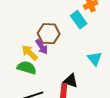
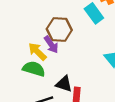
black triangle: (71, 81) -> (64, 84), moved

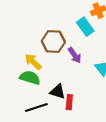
purple arrow: (51, 45) -> (75, 55), moved

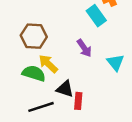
brown hexagon: (53, 42) -> (34, 36), moved
yellow arrow: (33, 62) -> (48, 64), moved

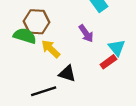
green semicircle: (34, 73) -> (25, 36), moved
red rectangle: (78, 101) -> (108, 62), moved, turned 49

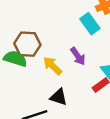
yellow arrow: (51, 49) -> (53, 66), moved

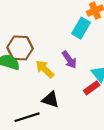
cyan rectangle: (90, 24) -> (81, 28), turned 66

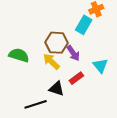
brown hexagon: (20, 48) -> (57, 43), moved
red rectangle: (92, 88) -> (76, 78), moved

